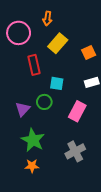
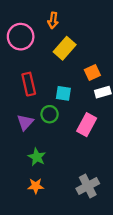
orange square: (89, 53) -> (92, 73), moved
red rectangle: (34, 65) -> (29, 84), moved
green star: (33, 140) -> (37, 157), size x0.7
gray cross: (75, 151) -> (88, 186), moved

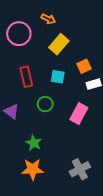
orange arrow: (53, 20) -> (48, 19), turned -72
cyan square: (63, 93) -> (58, 77), moved
purple triangle: (25, 122) -> (12, 111), moved, turned -35
orange star: (36, 186) -> (33, 169), size x1.5

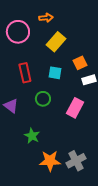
orange arrow: (48, 19) -> (46, 18), turned -32
orange star: (33, 169) -> (50, 161), moved

